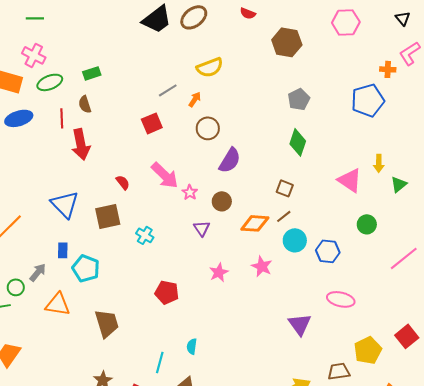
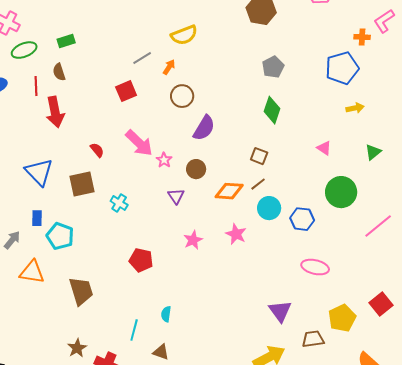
yellow arrow: (379, 163) -> (355, 108), moved, turned -102
pink triangle: (350, 180) -> (324, 148), size x0.6
green circle: (367, 224) -> (341, 192), size x1.6
purple triangle: (300, 324) -> (280, 311), moved

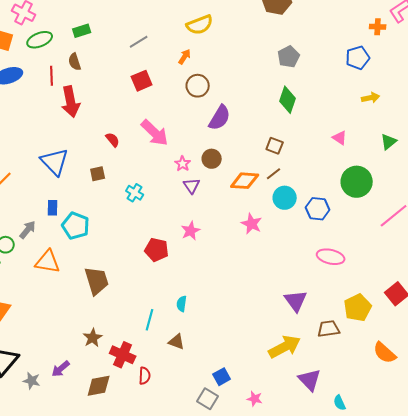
gray line: (142, 58) -> (139, 42), moved
blue pentagon: (342, 68) -> (358, 58), size x0.7
pink star: (164, 160) -> (183, 164), moved
brown square: (82, 184) -> (98, 174), size x0.6
pink star: (193, 240) -> (191, 231), moved

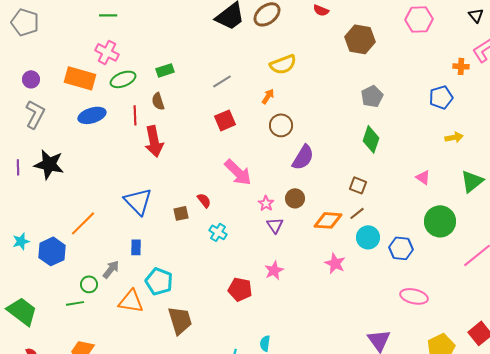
red semicircle: (113, 140) -> (204, 200), moved
green triangle: (389, 142) -> (472, 181), size x1.4
cyan pentagon: (76, 226) -> (159, 281), moved

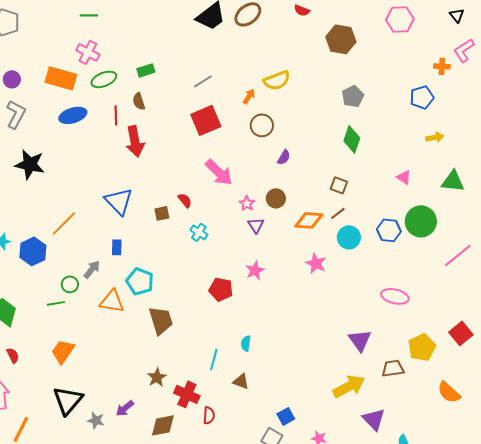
yellow semicircle: (283, 64) -> (277, 80), moved
red square: (225, 120) -> (206, 120), size x1.4
purple semicircle: (303, 157) -> (284, 157), size x0.6
green triangle: (472, 181) -> (453, 181), turned 45
blue hexagon: (401, 248) -> (389, 230), moved

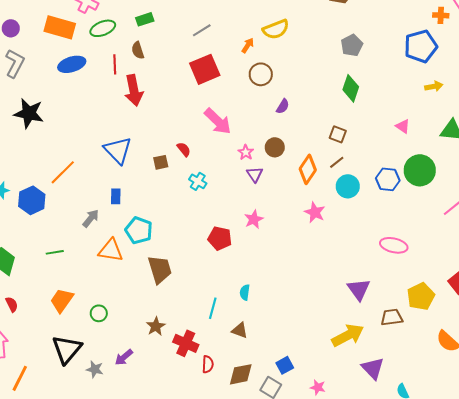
blue pentagon: (422, 97) -> (421, 46), size x1.4
orange diamond: (309, 220) -> (308, 169), turned -60
green circle: (70, 284) -> (99, 313), moved
brown diamond: (163, 425) -> (241, 374), moved

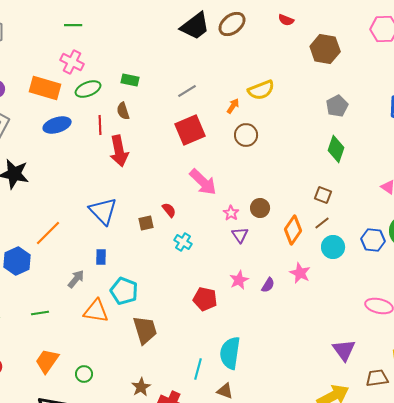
green rectangle: (145, 19) -> (130, 80), turned 30
purple semicircle: (283, 106) -> (268, 285), moved
cyan semicircle: (245, 292) -> (230, 353), size x2.0

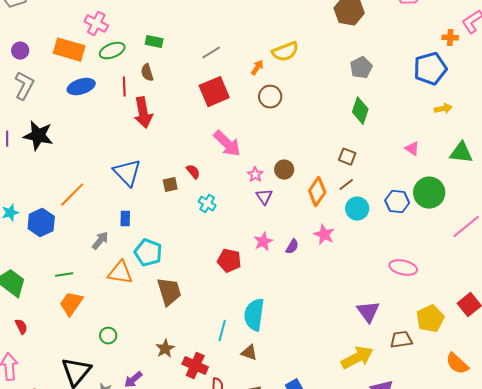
orange trapezoid: (47, 361) -> (71, 304), moved

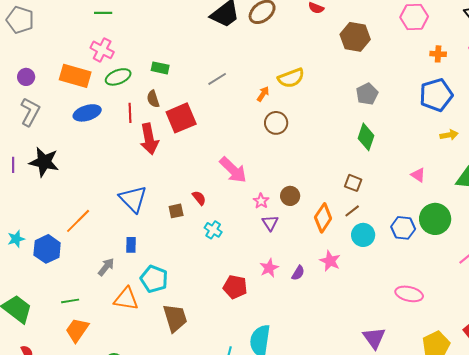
orange cross: (450, 38) -> (438, 54), moved
red square: (214, 92) -> (181, 118), moved

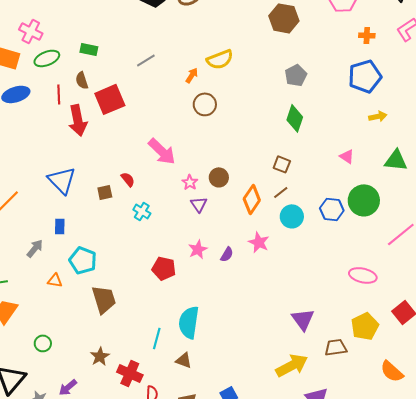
pink ellipse: (409, 294) -> (363, 275), moved
orange triangle: (126, 299) -> (55, 280), size x0.6

